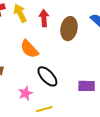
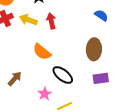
yellow arrow: (20, 13) -> (28, 20), turned -36
brown ellipse: (69, 29) -> (94, 49), moved

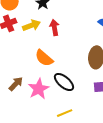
yellow arrow: (28, 20) -> (31, 25), turned 138
pink star: (45, 94) -> (39, 89), moved, size x1.5

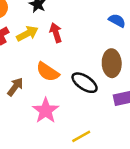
black ellipse: (64, 82) -> (85, 83), moved
brown arrow: (16, 84) -> (15, 87), moved

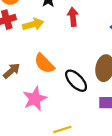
red arrow: (56, 33) -> (73, 17), moved

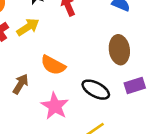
black ellipse: (76, 81) -> (96, 90), moved

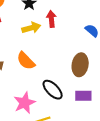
yellow arrow: (28, 27) -> (31, 28), moved
pink star: (55, 106) -> (25, 103), moved

